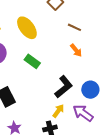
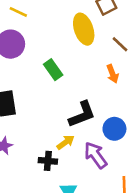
yellow ellipse: (27, 28) -> (84, 29), moved

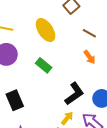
yellow ellipse: (84, 29) -> (46, 30), moved

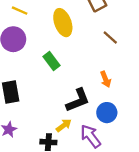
orange arrow: (90, 57) -> (106, 79), moved

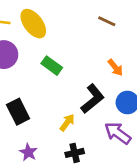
yellow ellipse: (63, 23) -> (33, 24), moved
yellow arrow: (64, 125) -> (67, 122), moved

